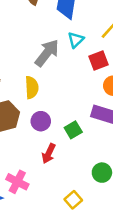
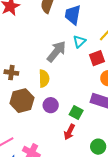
green square: (73, 130) -> (76, 112), turned -32
red arrow: (49, 154) -> (69, 132), moved

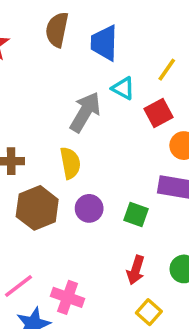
cyan triangle: (79, 41) -> (123, 88), turned -40
red arrow: (69, 132) -> (136, 270), moved

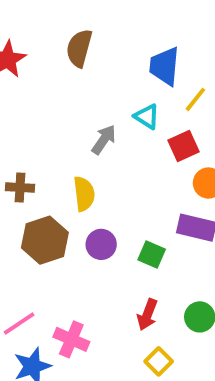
blue trapezoid: (104, 43) -> (165, 66), moved
gray arrow: (85, 112) -> (104, 140), size x0.7

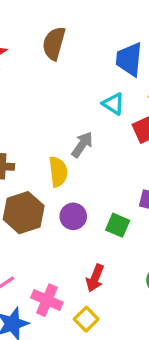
gray arrow: (104, 140) -> (82, 145), moved
red arrow: (147, 315) -> (95, 278), moved
yellow square: (159, 361) -> (86, 319), moved

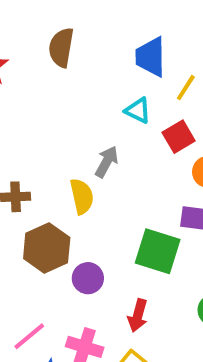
purple circle: (73, 216) -> (88, 278), moved
green square: (118, 225) -> (158, 251), size x1.6

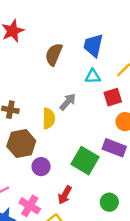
brown semicircle: (61, 48) -> (54, 54), moved
blue trapezoid: (151, 57) -> (93, 45), moved
cyan triangle: (138, 110) -> (93, 76), turned -42

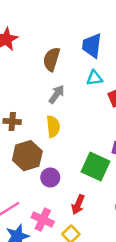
gray arrow: (68, 102) -> (57, 94), moved

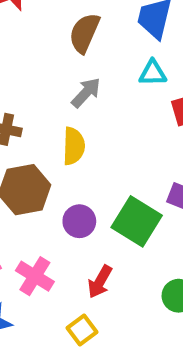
purple circle: (50, 177) -> (79, 221), moved
pink cross: (43, 220) -> (35, 276), moved

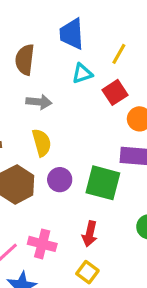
gray arrow: (86, 93) -> (39, 102), turned 70
purple circle: (79, 221) -> (60, 180), moved

